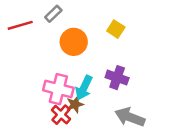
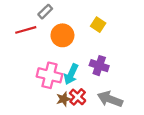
red line: (20, 25) -> (26, 30), moved
brown star: (75, 104) -> (64, 99), moved
red cross: (61, 115) -> (78, 97), moved

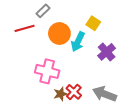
purple cross: (99, 66) -> (107, 52), moved, turned 30
cyan arrow: (71, 74) -> (78, 42), moved

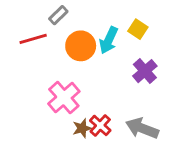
yellow square: (93, 23) -> (138, 29), moved
cyan arrow: (78, 42) -> (109, 40), moved
pink cross: (47, 71) -> (64, 98), turned 35

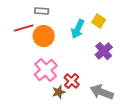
gray rectangle: (58, 15) -> (42, 11), turned 48
orange circle: (81, 46) -> (44, 36), moved
red cross: (100, 125) -> (72, 81), moved

